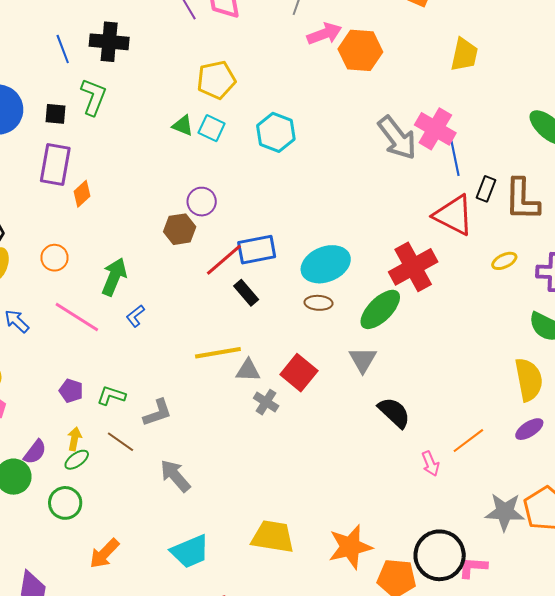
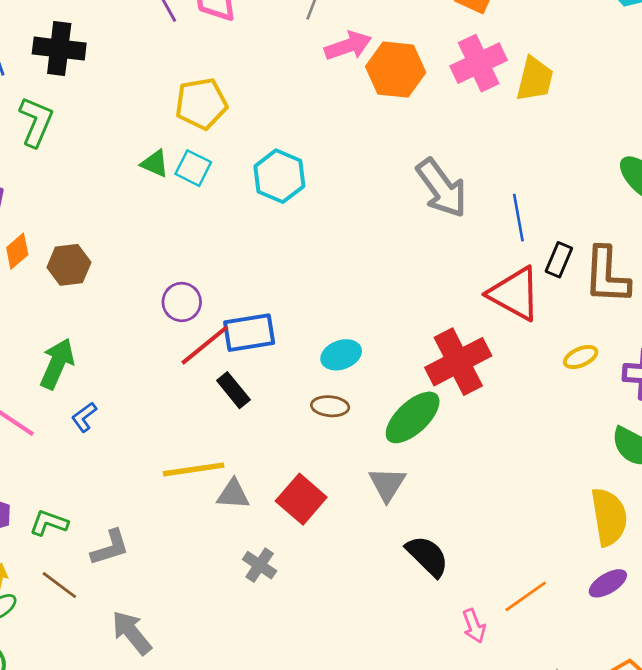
pink cross: (435, 129) -> (479, 63), moved, turned 33
purple circle: (202, 202) -> (182, 302), moved
brown hexagon: (180, 229) -> (69, 265), moved
cyan ellipse: (326, 264) -> (341, 355), size x0.6
gray cross: (266, 402) -> (260, 565), moved

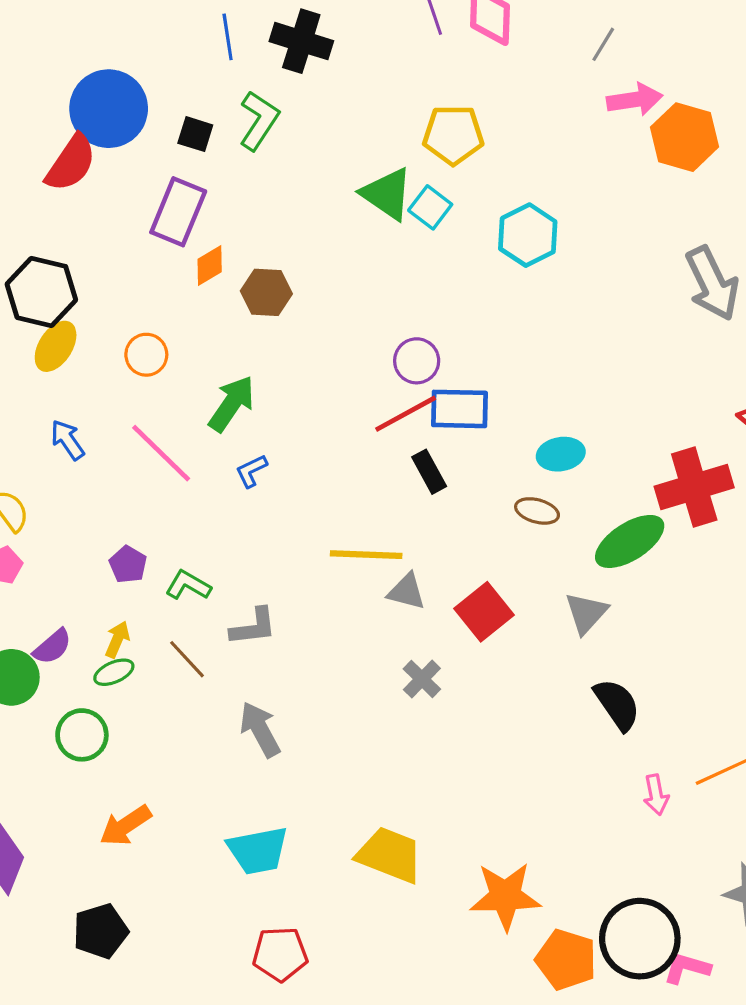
green triangle: (155, 163) -> (387, 194), size x1.6
purple circle: (182, 302) -> (417, 361), moved

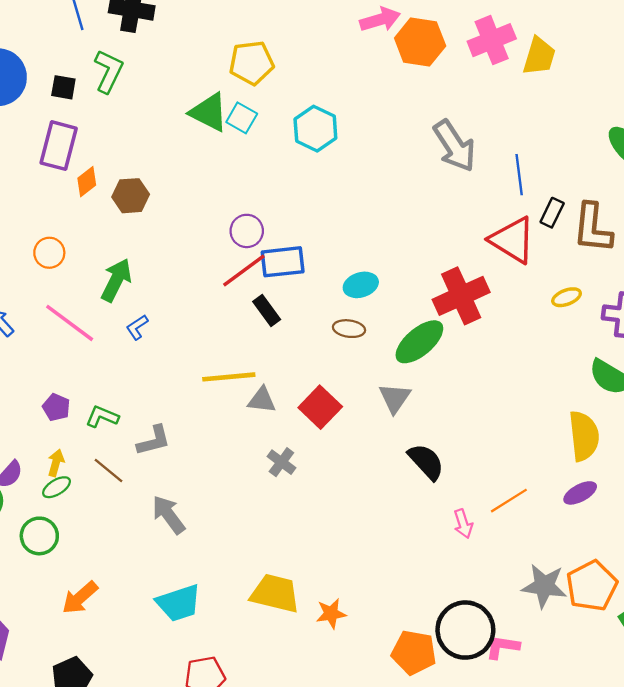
orange star: (505, 896) -> (331, 614), moved, size x0.6

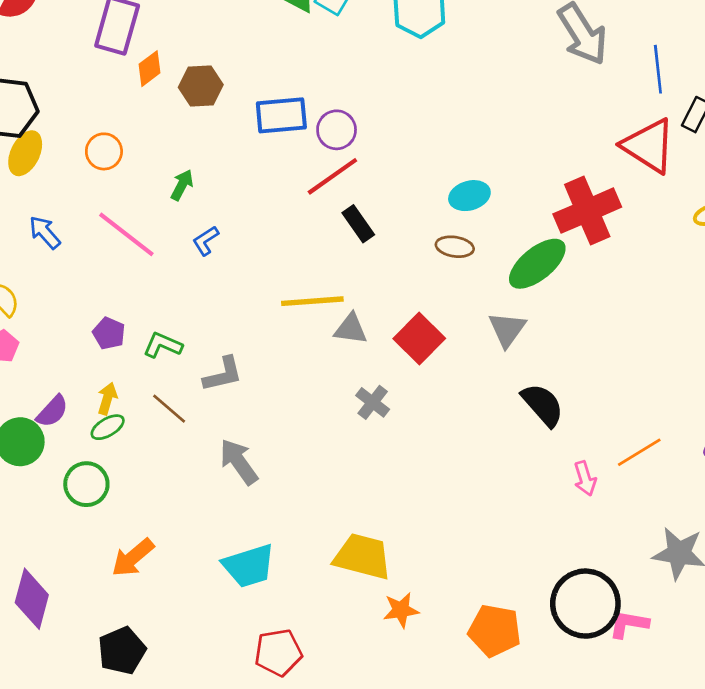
blue rectangle: (283, 262) -> (281, 115), moved
green arrow: (116, 280) -> (182, 185), size x0.6
orange star: (331, 614) -> (401, 610), moved
orange pentagon: (414, 652) -> (495, 631), moved

